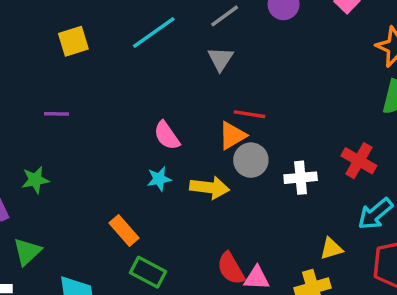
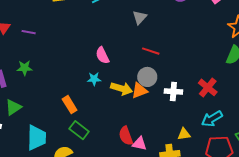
purple line: (56, 114) -> (29, 32), moved
orange triangle: (232, 136) -> (139, 91), moved

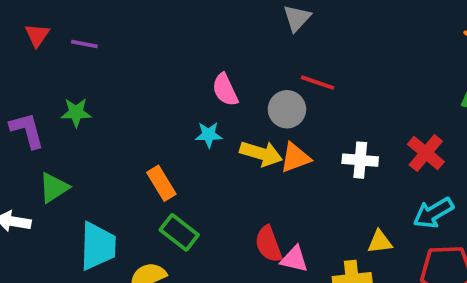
gray circle: (147, 77) -> (287, 109), moved

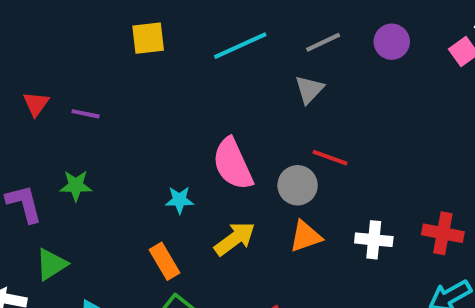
pink semicircle: (225, 90) -> (233, 164), size x1.5
cyan star: (209, 135) -> (179, 200), moved
red cross: (426, 153) -> (443, 233), turned -30
yellow arrow: (261, 154) -> (235, 239), moved, turned -54

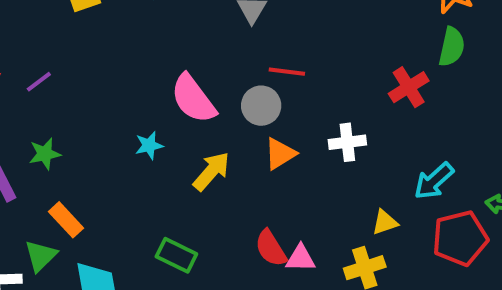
purple line: (86, 114) -> (39, 82), turned -36
red cross: (443, 233) -> (409, 87), moved, turned -30
orange rectangle: (164, 261) -> (66, 220), moved
green triangle: (51, 264) -> (41, 256), moved

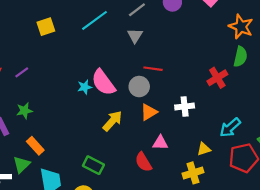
cyan star: (149, 145) -> (85, 87), moved
pink triangle: (301, 258) -> (160, 143), moved

